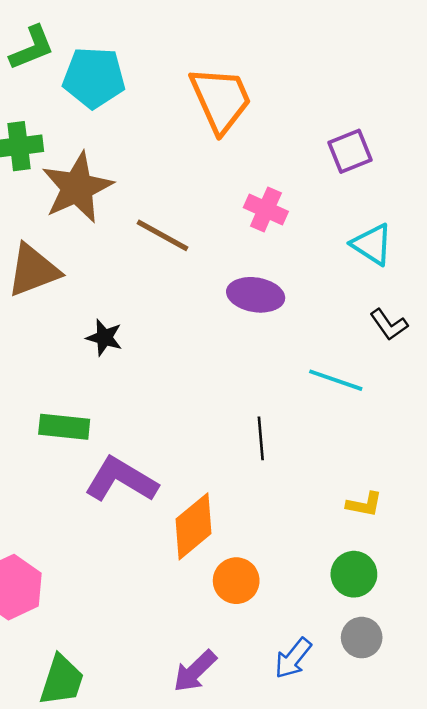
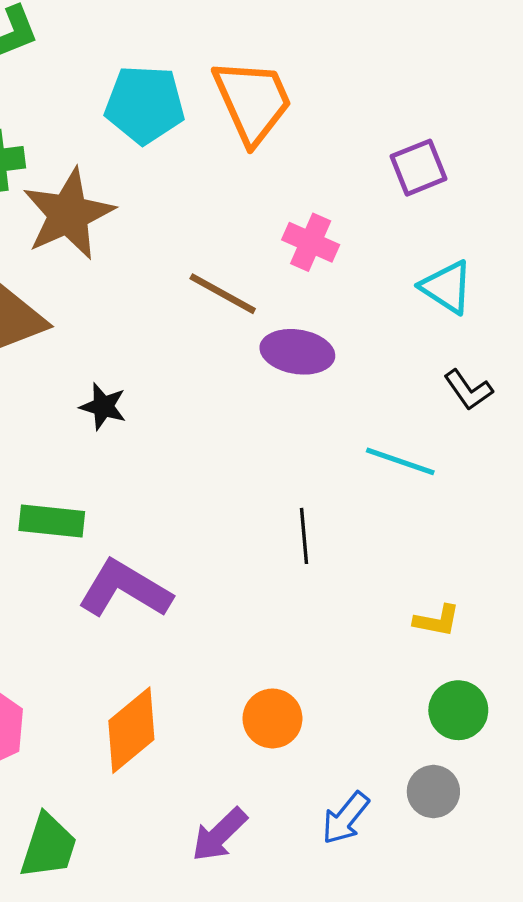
cyan pentagon: (94, 78) -> (145, 105), moved
brown line: (163, 235) -> (223, 294), moved
orange diamond: (194, 526) -> (131, 730), moved
green circle: (354, 574) -> (458, 710), moved

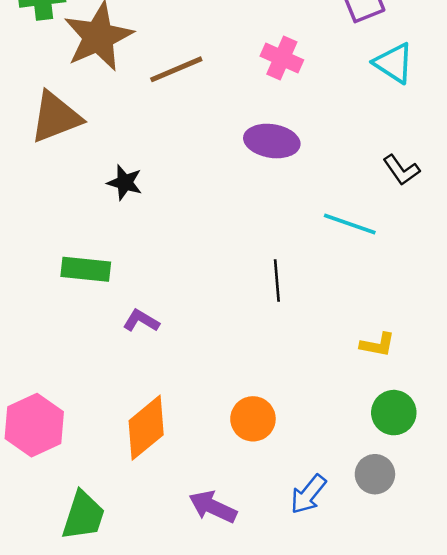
cyan triangle: (447, 287) -> (394, 63), moved
brown line: (223, 294) -> (176, 69), moved, turned -52
purple L-shape: (125, 589) -> (141, 321), size x0.5
purple arrow: (219, 835) -> (213, 507), turned 69

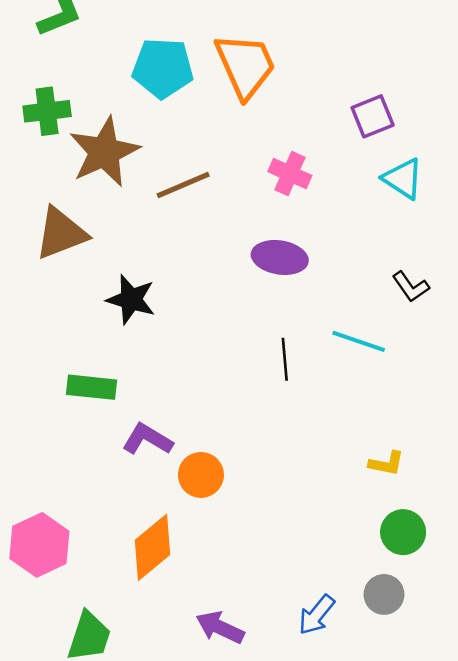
black star: (125, 183) -> (131, 299), size x1.4
black line: (277, 281) -> (285, 359), moved
purple L-shape: (141, 321) -> (147, 439), size x1.4
orange circle: (253, 419) -> (201, 475), moved

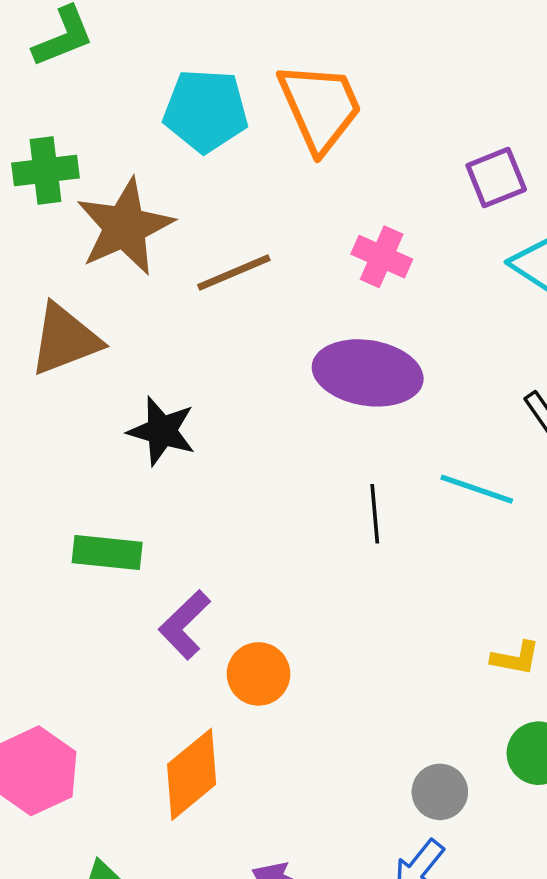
purple ellipse: (280, 257) -> (368, 373), size x1.4
purple L-shape: (147, 439) -> (185, 625), turned -75
gray circle: (384, 594) -> (440, 792), moved

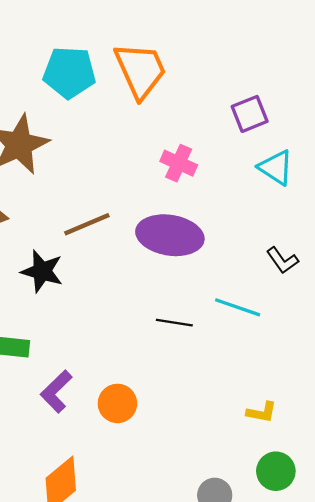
brown line: (234, 273) -> (87, 224), moved
black line: (375, 514) -> (174, 323), turned -76
orange circle: (259, 674) -> (117, 403), moved

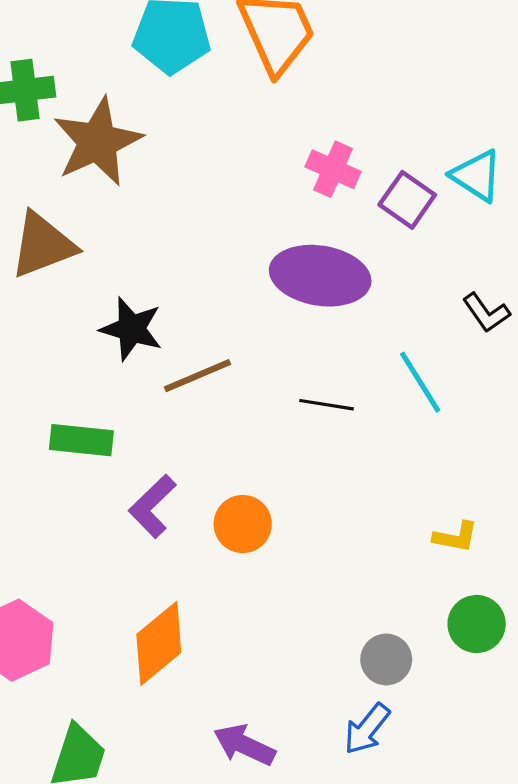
purple square: (250, 114) -> (407, 200), moved, turned -33
brown line: (87, 224) -> (198, 376), moved
cyan line: (238, 307) -> (420, 382), turned 39

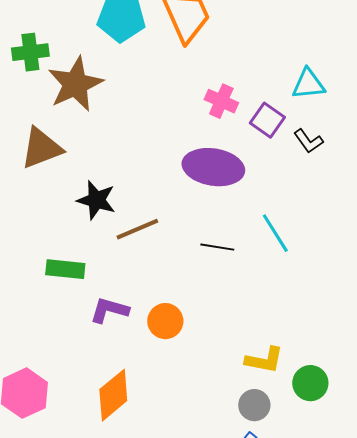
cyan triangle: (477, 176) -> (308, 84), moved, turned -39
black L-shape: (486, 313) -> (308, 141), moved
purple L-shape: (152, 506) -> (109, 310), turned 60
yellow L-shape: (456, 537) -> (264, 360), moved, size x1.4

